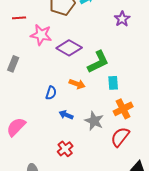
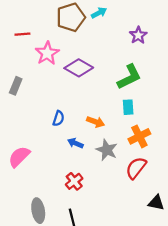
pink star: (41, 35) -> (47, 53), turned 30
green L-shape: (98, 62) -> (129, 77), moved
orange arrow: (77, 84) -> (96, 122), moved

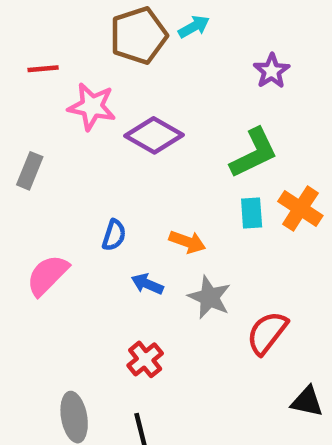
pink star: (47, 53) -> (92, 106), turned -30
orange cross: (139, 136) -> (300, 209), moved, turned -30
pink semicircle: (19, 157) -> (47, 275), moved

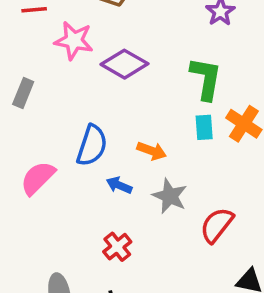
green L-shape: (254, 153) -> (206, 79), turned -54
blue semicircle: (114, 235) -> (92, 145), size x1.6

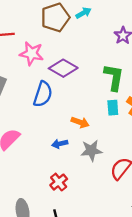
blue semicircle: (92, 145) -> (43, 94), moved
blue arrow: (119, 185) -> (60, 144), turned -35
gray star: (170, 196) -> (91, 150), turned -30

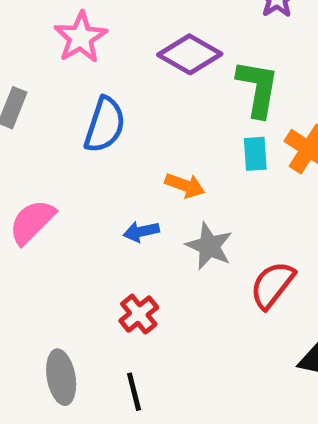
pink star: (32, 54) -> (81, 37), turned 30
purple diamond: (63, 68) -> (190, 54), moved
gray star: (91, 150) -> (209, 246), turned 30

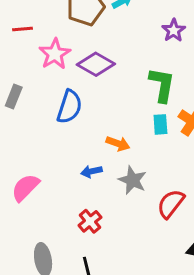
purple diamond: (190, 54) -> (96, 64), moved
pink semicircle: (32, 222) -> (25, 188), moved

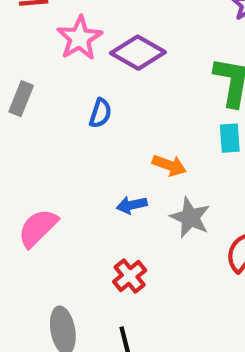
blue semicircle: (69, 107) -> (100, 113), size x0.6

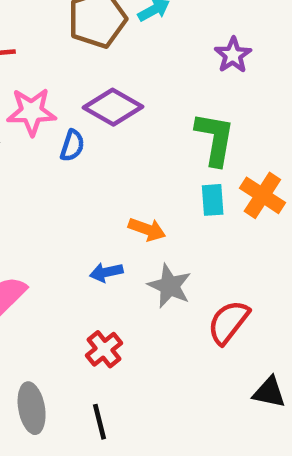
pink star: (80, 38) -> (32, 112), moved, turned 30
blue semicircle: (100, 113) -> (72, 146), moved

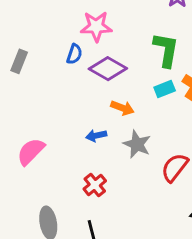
purple diamond: (113, 107) -> (108, 69), moved
pink star: (32, 112) -> (96, 26), moved
cyan rectangle: (213, 200) -> (165, 89), turned 72

